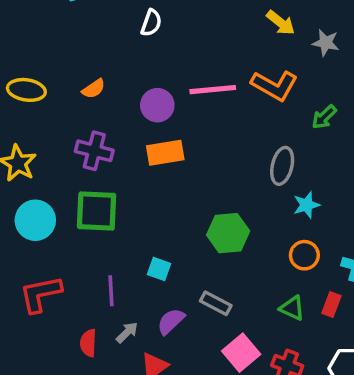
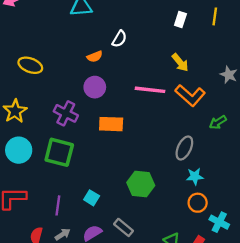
yellow arrow: (281, 23) -> (180, 63), moved
orange semicircle: (94, 89) -> (95, 57), moved
purple circle: (157, 105) -> (95, 87), moved
orange circle: (304, 255) -> (198, 203), moved

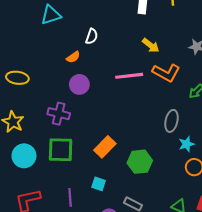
orange rectangle: (111, 124) -> (105, 147), moved, turned -35

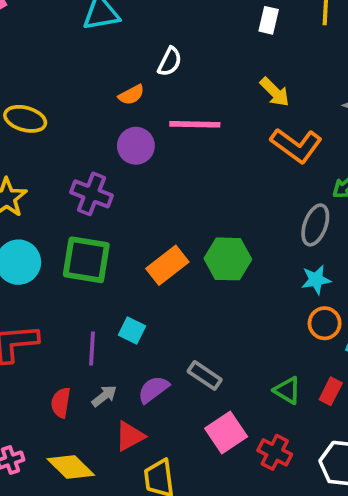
pink line: (129, 76) -> (195, 124), moved
gray ellipse: (171, 121) -> (315, 225), moved
green hexagon: (140, 162) -> (228, 259), moved
cyan square: (99, 184) -> (132, 331), moved

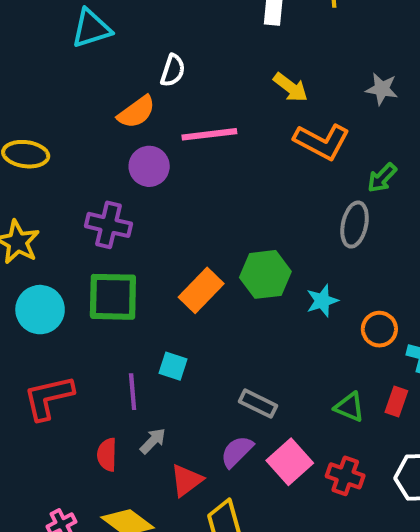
orange semicircle: (131, 95) -> (136, 112), size x1.4
cyan star: (316, 280) -> (322, 301), moved
purple semicircle: (153, 389) -> (237, 452), moved

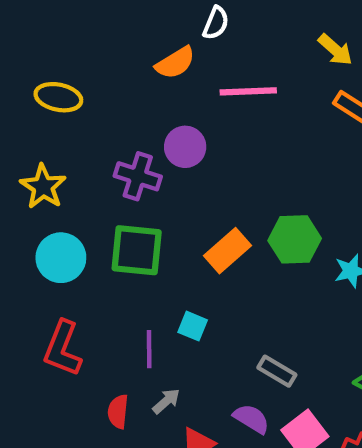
purple circle: (149, 166) -> (185, 147), moved
red L-shape: (48, 397) -> (63, 348), turned -60
purple semicircle: (237, 452) -> (251, 419), turned 72

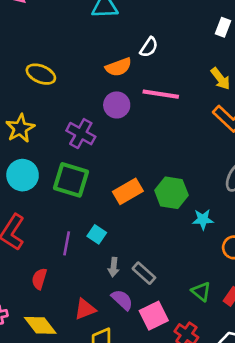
purple circle: (185, 147) -> (117, 105), moved
gray arrow: (166, 401) -> (113, 267), moved, turned 126

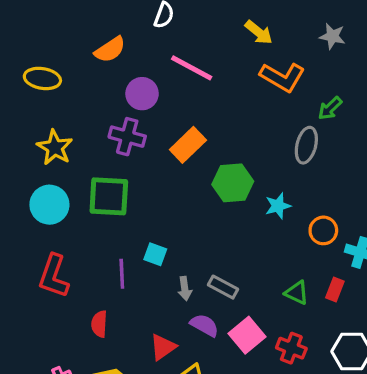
orange semicircle: (118, 67) -> (110, 50), moved
pink line: (161, 94) -> (192, 68), turned 33
yellow star: (20, 128) -> (55, 147), moved
purple cross: (81, 134) -> (127, 137), moved
orange rectangle: (128, 191) -> (188, 145), moved

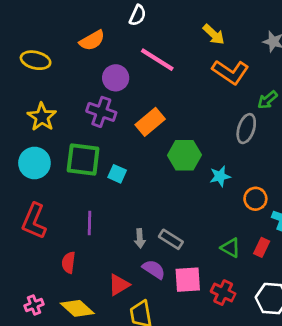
cyan square: (155, 254) -> (117, 174), moved
pink square: (247, 335) -> (188, 280), turned 32

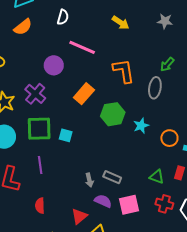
orange semicircle: (92, 40) -> (23, 27), moved
orange L-shape: (230, 72) -> (124, 71), moved, turned -124
purple cross: (101, 112) -> (35, 94), moved, turned 30
purple line: (89, 223) -> (40, 165), moved
red cross: (223, 293) -> (164, 204), moved

